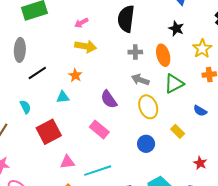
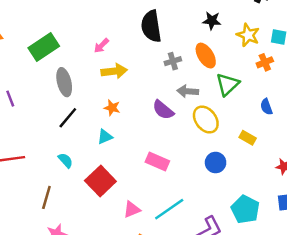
gray ellipse: (20, 50) -> (64, 82), moved
purple semicircle: (109, 99) -> (163, 110), moved
blue semicircle: (200, 111) -> (266, 107), turned 56

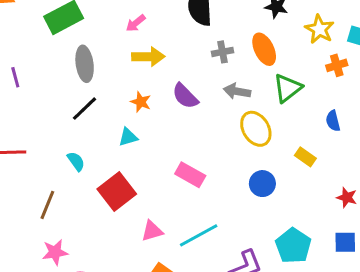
purple semicircle: (163, 110) -> (185, 96), moved

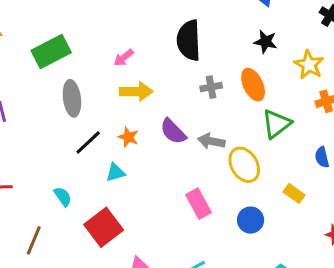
gray arrow: (237, 91) -> (211, 141), moved
black line: (84, 109) -> (88, 142), moved
pink rectangle: (190, 175) -> (198, 204), moved, turned 32

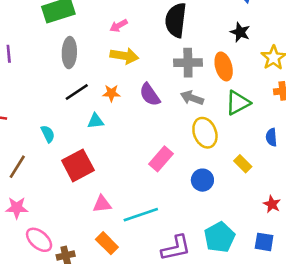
gray cross: (211, 87) -> (188, 63), size x1.5
orange star: (128, 137) -> (111, 93), turned -30
gray arrow: (211, 141) -> (192, 98), moved
pink rectangle: (198, 204) -> (161, 159), turned 60

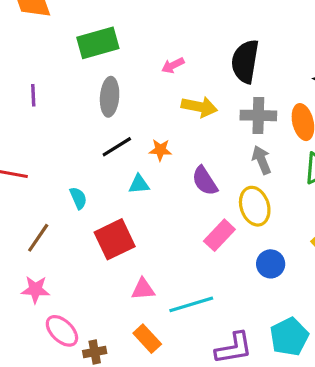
yellow arrow: (124, 56) -> (199, 107), moved
purple semicircle: (150, 95) -> (205, 181), moved
gray arrow: (192, 98) -> (262, 160), turned 45
yellow ellipse: (205, 133) -> (255, 206), moved

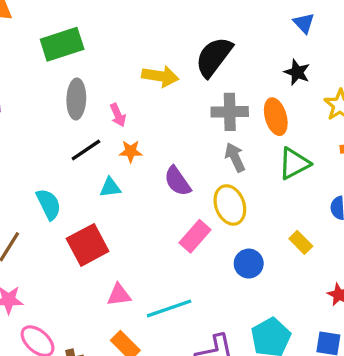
black semicircle: (245, 61) -> (214, 57), turned 30
pink arrow: (173, 65) -> (118, 115), moved, turned -85
yellow arrow: (199, 107) -> (160, 76), moved
cyan semicircle: (78, 198) -> (49, 204), size x1.4

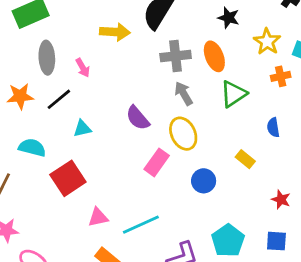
orange star: (131, 151) -> (20, 96), moved, size x1.4
cyan semicircle: (49, 204) -> (32, 148), turned -44

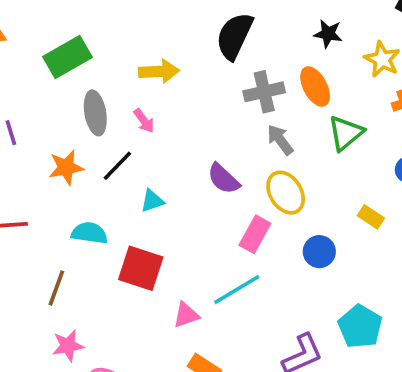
yellow arrow: (115, 32) -> (159, 71), moved
red square: (68, 178) -> (141, 268), turned -32
cyan line: (141, 225) -> (237, 290), moved

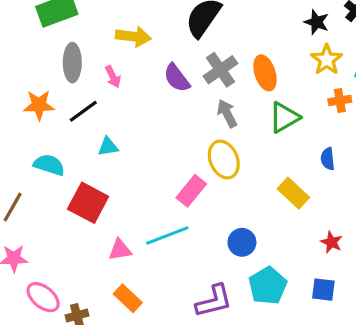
black star: (328, 34) -> (316, 22), moved
gray cross: (264, 92) -> (220, 70), turned -32
purple semicircle: (223, 179) -> (177, 78), moved
yellow rectangle: (371, 217) -> (293, 193), size x1.4
blue circle: (319, 252) -> (242, 242), moved

